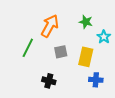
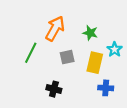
green star: (86, 22) -> (90, 33), moved
cyan star: (104, 37) -> (115, 49), moved

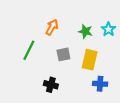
orange arrow: (55, 28) -> (52, 27), size x0.7
cyan star: (115, 49) -> (108, 29), moved

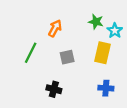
green star: (85, 31) -> (96, 22), moved
yellow rectangle: (90, 60) -> (103, 53), moved

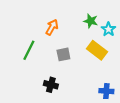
yellow rectangle: (103, 53) -> (97, 50), turned -66
blue cross: (106, 88) -> (106, 91), moved

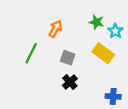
gray square: (63, 54) -> (68, 58), turned 32
black cross: (51, 85) -> (70, 82), moved, turned 32

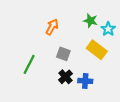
green line: (31, 53) -> (29, 64), moved
blue cross: (113, 96) -> (85, 81), moved

